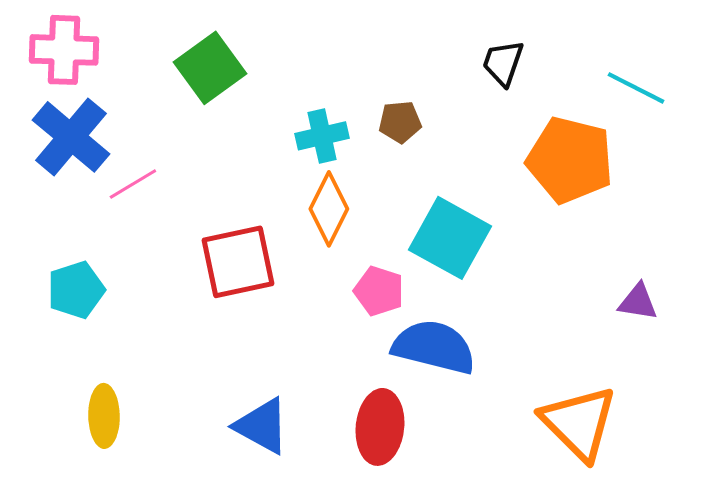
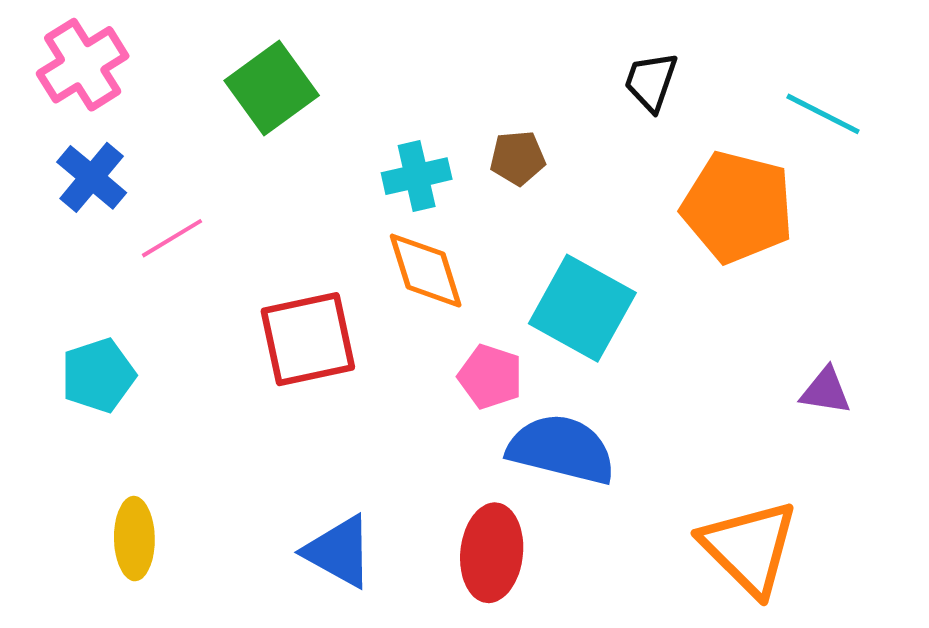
pink cross: (64, 50) -> (83, 65), turned -34
blue cross: (71, 137) -> (92, 177), size x0.7
orange diamond: (329, 209) -> (426, 271), turned -44

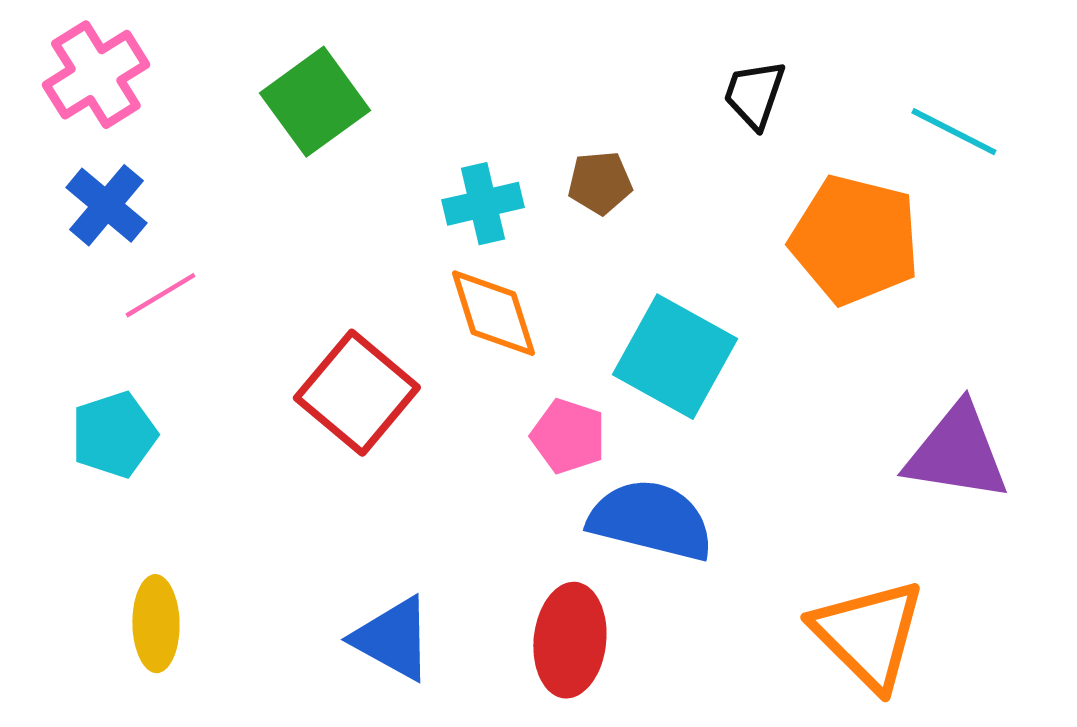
pink line: (172, 238) -> (160, 295), moved
red square: (308, 339) -> (357, 393), turned -38
purple triangle: (826, 391) -> (957, 453), size x1.8

